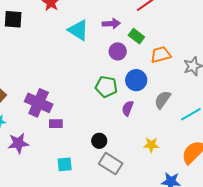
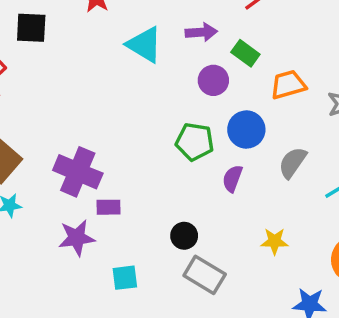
purple star: (18, 143) -> (77, 238), moved

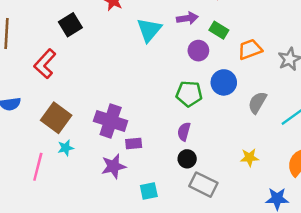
black square: (31, 28) -> (70, 25), turned -30
cyan triangle: (145, 45) -> (149, 30), turned 44
purple semicircle: (232, 179) -> (184, 132), moved

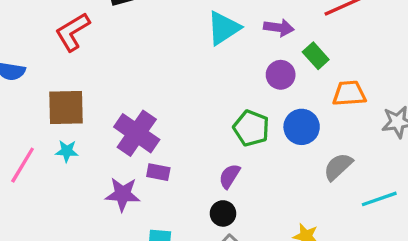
brown square: (56, 118) -> (66, 108), turned 36

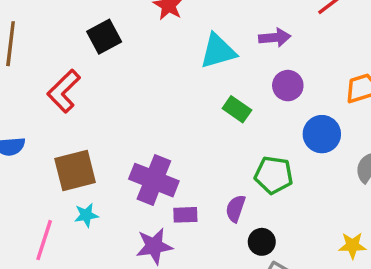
cyan triangle: (224, 28) -> (218, 51), turned 30
green rectangle: (316, 56) -> (237, 109), moved
green pentagon: (251, 128) -> (274, 175), moved
purple semicircle: (229, 176) -> (236, 209), moved

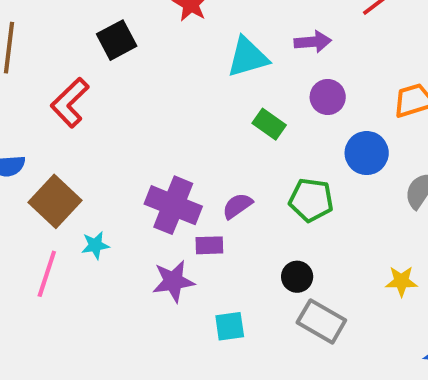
brown square: (75, 171) -> (55, 201), moved, turned -33
purple semicircle: (236, 209) -> (237, 206), moved, turned 36

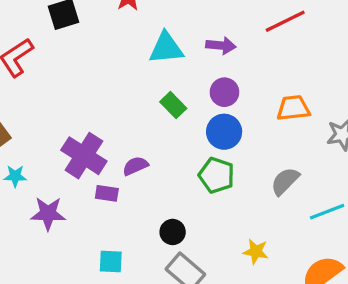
blue circle: (367, 153) -> (224, 132), moved
green pentagon: (311, 200) -> (217, 175), moved
purple star: (173, 281) -> (48, 213), moved

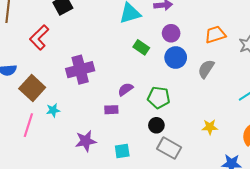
purple cross: (84, 156) -> (80, 70), moved, turned -36
green pentagon: (217, 175) -> (159, 97), moved
gray semicircle: (285, 181) -> (206, 69), moved
purple star: (48, 213) -> (86, 141), moved

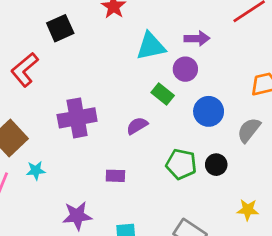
purple circle: (171, 33) -> (185, 69), moved
purple semicircle: (125, 89) -> (137, 126), moved
black circle: (156, 125) -> (216, 165), moved

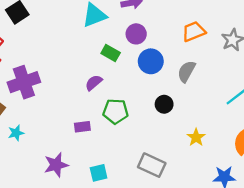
purple circle: (185, 69) -> (136, 34), moved
purple cross: (77, 118) -> (24, 82), moved
green pentagon: (181, 164) -> (116, 111), moved
yellow star: (248, 210) -> (196, 137), turned -30

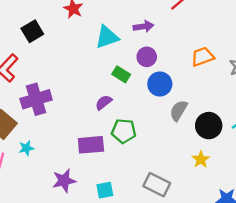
gray semicircle: (186, 71) -> (179, 110), moved
black circle: (164, 104) -> (209, 126), moved, size x1.5
purple rectangle: (82, 127) -> (91, 145), size x1.6

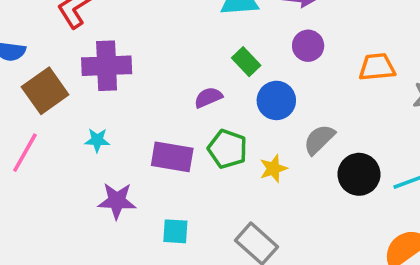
purple circle: (147, 57) -> (308, 46), moved
blue circle: (160, 84) -> (276, 100), moved
cyan star: (26, 148) -> (97, 140), moved
yellow star: (201, 159) -> (273, 169), moved

